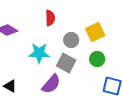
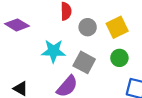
gray circle: (71, 40) -> (88, 27), moved

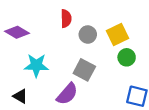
cyan star: (53, 51) -> (36, 65), moved
green circle: (119, 58) -> (127, 57), moved

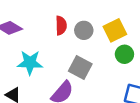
red semicircle: (66, 19) -> (61, 26), moved

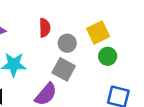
gray circle: (84, 30) -> (67, 43), moved

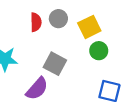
gray circle: (67, 43) -> (58, 19), moved

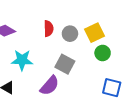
gray circle: (58, 19) -> (70, 34), moved

